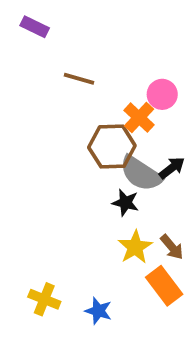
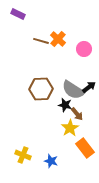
orange cross: (139, 118) -> (58, 39), moved
brown hexagon: (112, 147) -> (41, 89), moved
brown arrow: (172, 247) -> (77, 114), moved

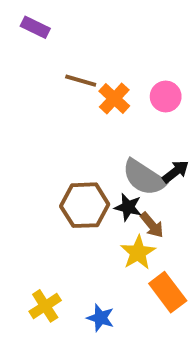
orange cross: (58, 39) -> (114, 98), moved
brown hexagon: (41, 89) -> (85, 205), moved
yellow cross: (23, 155) -> (45, 306), turned 35

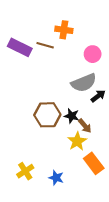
purple rectangle: (35, 27) -> (20, 47), moved, size x1.5
orange cross: (114, 98) -> (64, 30), moved, turned -35
gray semicircle: (144, 178) -> (84, 83), moved, turned -55

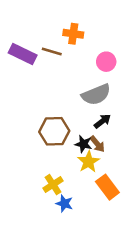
black arrow: (98, 96) -> (102, 121), moved
black star: (72, 116) -> (83, 144), moved
yellow cross: (25, 171) -> (53, 185), moved

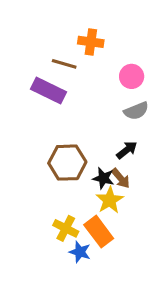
purple rectangle: (23, 54) -> (49, 90), moved
gray semicircle: (96, 95) -> (136, 111), moved, size x0.7
yellow cross: (53, 185) -> (66, 228), turned -30
orange rectangle: (107, 187) -> (99, 232), moved

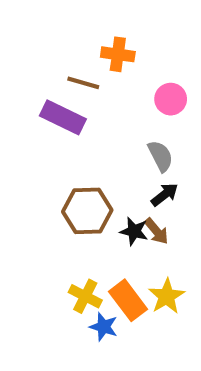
gray semicircle: (136, 111) -> (160, 156), moved, turned -95
yellow star: (110, 200) -> (167, 296), moved

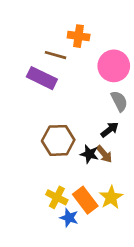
pink circle: (171, 99) -> (114, 66), size x1.5
gray semicircle: (160, 156) -> (119, 101), moved

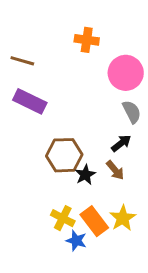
brown line: (55, 55) -> (22, 61), moved
purple rectangle: (42, 78) -> (30, 101), moved
black star: (89, 154) -> (85, 175), moved, turned 30

